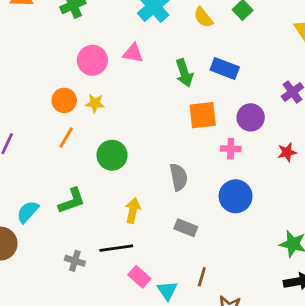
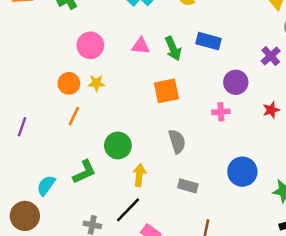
pink triangle: (133, 53) -> (141, 46), moved
orange square: (203, 115) -> (166, 91), moved
green circle: (112, 155) -> (118, 145), moved
blue circle: (236, 196) -> (242, 172), moved
black line: (116, 248) -> (128, 210), turned -32

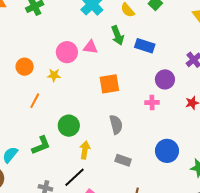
pink circle: (90, 45) -> (67, 52), moved
green arrow: (173, 48) -> (117, 35), moved
orange circle: (69, 83) -> (25, 67), moved

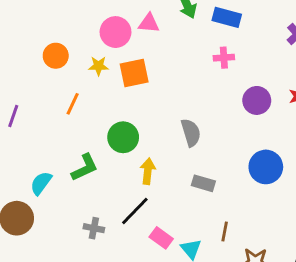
purple circle: (165, 79) -> (257, 100), moved
orange square: (109, 84) -> (134, 73), moved
pink cross: (152, 102) -> (224, 58), moved

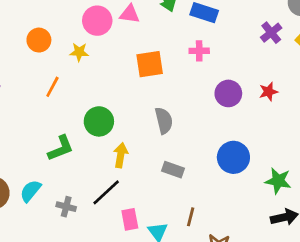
orange square: (134, 73) -> (150, 64), moved
cyan semicircle: (41, 183) -> (30, 191), moved
pink rectangle: (161, 238) -> (130, 219), turned 40

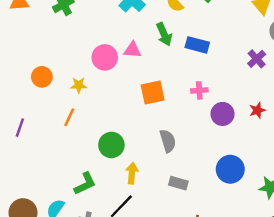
orange circle: (39, 40) -> (42, 77), moved
pink cross: (199, 51) -> (199, 90), moved
yellow star: (79, 52) -> (79, 85), moved
green L-shape: (61, 148) -> (85, 184), moved

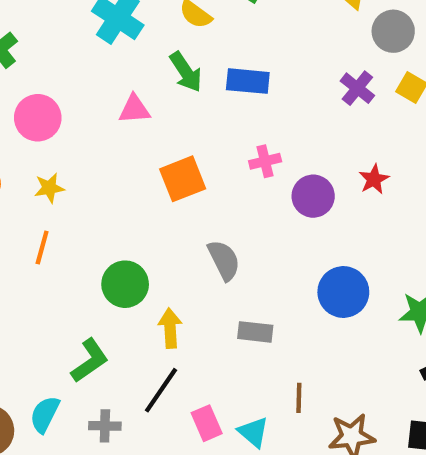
pink circle: (105, 57) -> (38, 118), moved

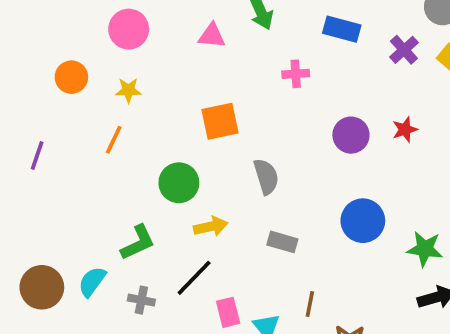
blue rectangle: (248, 81) -> (342, 29), moved
pink cross: (265, 161) -> (296, 74), moved
orange square: (183, 179) -> (220, 121), moved
yellow arrow: (170, 328) -> (211, 226), turned 72

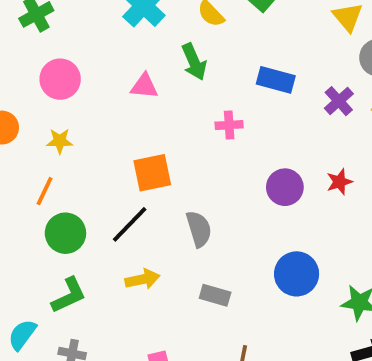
green circle: (179, 183) -> (65, 233), moved
black line: (194, 278) -> (130, 224), moved

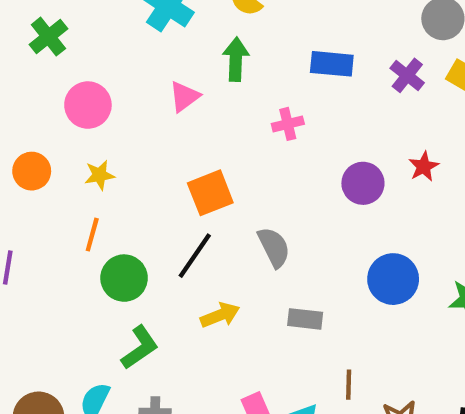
green arrow: (194, 62) -> (236, 59), turned -144
pink triangle: (144, 86) -> (184, 96), turned -32

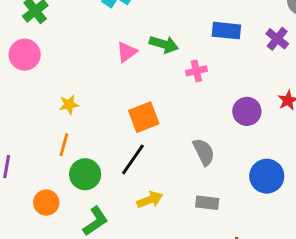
green arrow: (236, 59) -> (164, 44), moved, turned 104
pink circle: (88, 105) -> (25, 55), moved
orange circle: (32, 171) -> (46, 203), moved
gray semicircle: (274, 247) -> (204, 152), moved

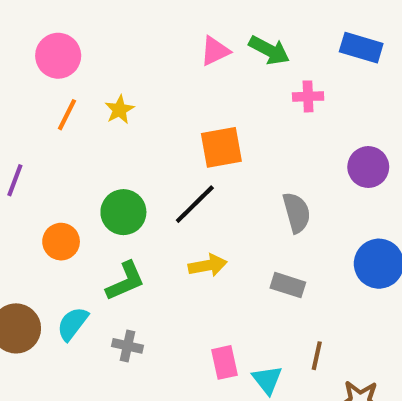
pink circle: (25, 55) -> (58, 56), moved
yellow star: (69, 105) -> (119, 110), turned -30
orange line: (64, 145) -> (67, 115), moved

